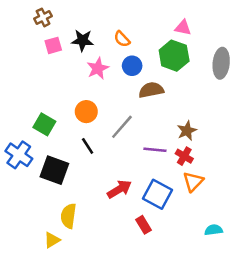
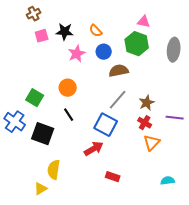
gray line: (122, 127) -> (118, 100), moved
purple line: (155, 150) -> (175, 118), moved
blue square: (158, 194) -> (106, 125), moved
red rectangle: (144, 225) -> (113, 177), turned -40

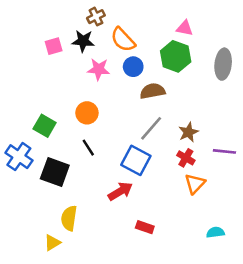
brown cross: (34, 14) -> (96, 17), moved
orange semicircle: (96, 31) -> (123, 40), size x1.5
pink star: (77, 54) -> (99, 69), turned 30

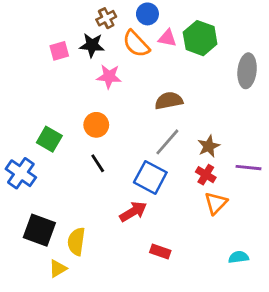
pink triangle: (185, 28) -> (167, 38), moved
green hexagon: (176, 56) -> (200, 38), moved
blue circle: (133, 67) -> (147, 14), moved
black square: (55, 172) -> (39, 230), moved

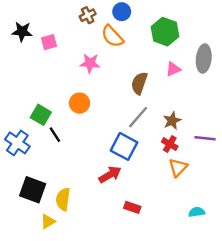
pink triangle: (167, 38) -> (173, 69), moved, turned -35
black star: (92, 45) -> (22, 32), moved
brown semicircle: (169, 101) -> (139, 83), turned -60
black line: (98, 163) -> (55, 135), moved

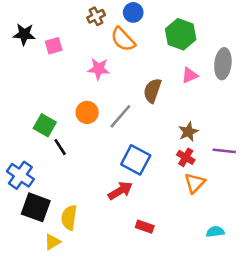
gray line: (138, 117) -> (120, 116), moved
blue cross: (17, 143) -> (20, 175), moved

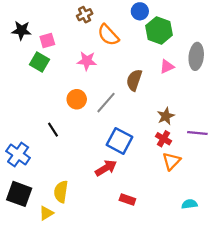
blue circle: (133, 12) -> (140, 11), moved
green square: (45, 125) -> (39, 62), moved
black square: (36, 207) -> (19, 194), moved

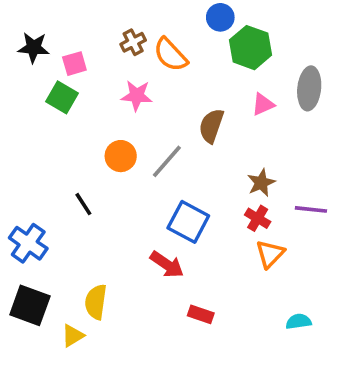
brown cross: (85, 15) -> (133, 42), moved
red arrow: (106, 168) -> (167, 265), turned 65

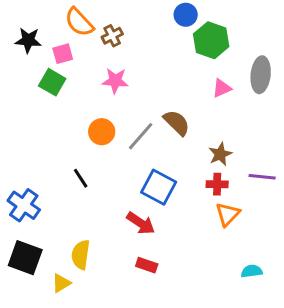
orange semicircle: (170, 55) -> (79, 22), moved
brown semicircle: (211, 126) -> (177, 123), moved, turned 116
black line: (83, 204) -> (81, 178), moved
red cross: (258, 218) -> (217, 184), turned -30
red rectangle: (201, 314) -> (147, 265), moved

